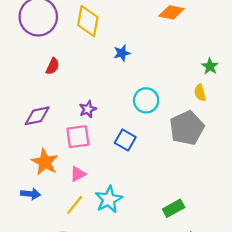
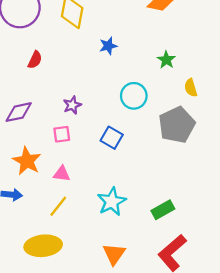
green star: (210, 66) -> (166, 60), moved
pink square: (78, 137) -> (62, 134), size x0.7
pink triangle: (78, 174) -> (62, 174), turned 35
cyan star: (109, 199) -> (112, 202), moved

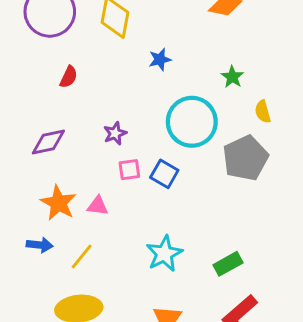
cyan circle: (134, 96) -> (192, 122), size x1.5
pink square: (62, 134) -> (129, 170), moved
pink triangle: (62, 174) -> (98, 206), moved
yellow line: (58, 206) -> (82, 257), moved

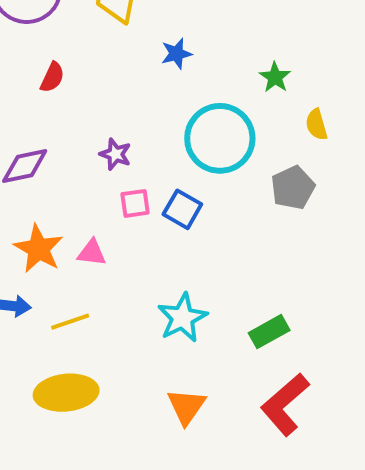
purple star: (115, 133) -> (115, 154), turned -30
gray pentagon: (245, 158) -> (293, 188), size x0.7
yellow line: (82, 257) -> (70, 322), turned 32

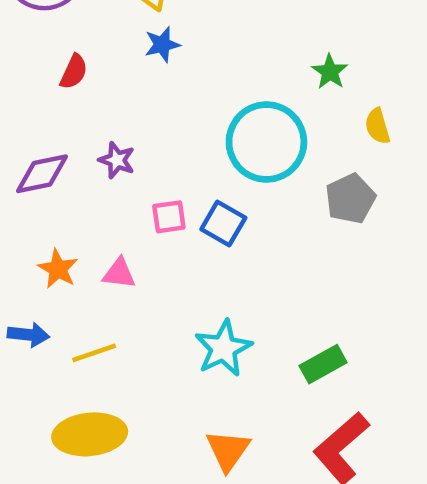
blue star: (176, 54) -> (162, 45), moved
purple star: (115, 154) -> (117, 160), moved
orange star: (39, 249) -> (58, 269), size x0.7

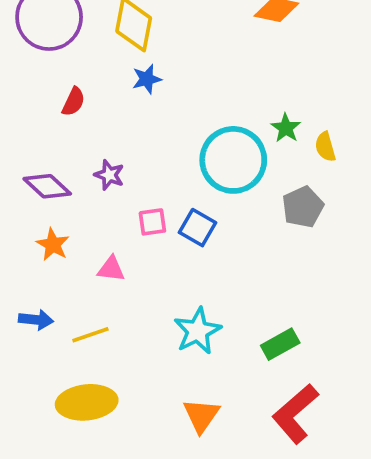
green star: (330, 72) -> (286, 128), moved
purple diamond: (42, 174) -> (47, 186), turned 54
orange star: (58, 269) -> (53, 244), moved

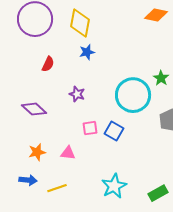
purple star: (109, 175) -> (77, 94), moved
orange star: (53, 244) -> (37, 152), moved, turned 30

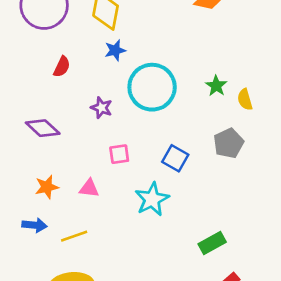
cyan circle: (133, 95) -> (152, 87), moved
blue square: (114, 131) -> (175, 158), moved
cyan star: (114, 186) -> (152, 199), moved

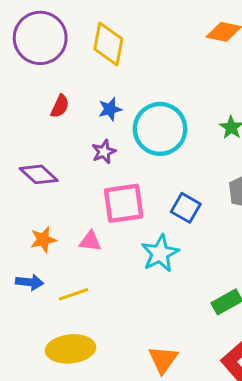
blue star: (115, 50) -> (110, 109), moved
purple star: (101, 108) -> (104, 152), turned 30
pink square: (119, 154) -> (124, 203), size x1.8

